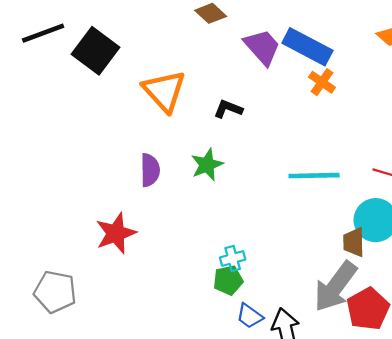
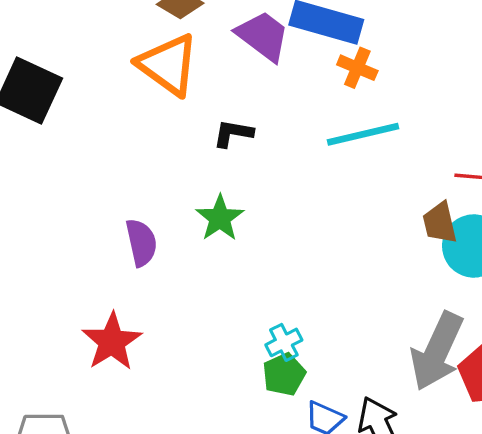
orange triangle: (164, 91) -> (168, 65), moved
cyan line: (314, 176) -> (363, 134), moved
brown trapezoid: (354, 242) -> (440, 223), moved

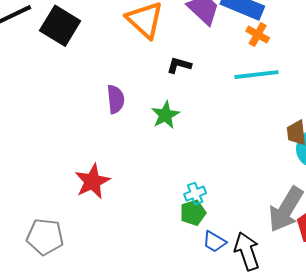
purple semicircle: (141, 243) -> (116, 99), moved

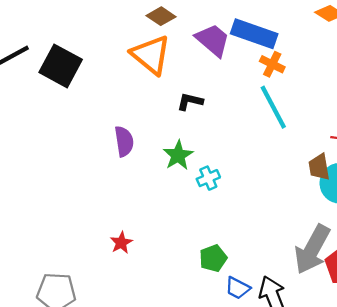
cyan line: (257, 75) -> (273, 107), turned 72
red star: (92, 181) -> (121, 243), moved, size x0.6
cyan cross: (195, 194) -> (208, 178), moved

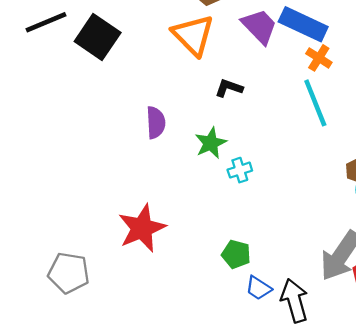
red star: (121, 243) -> (142, 228), size x2.0
green pentagon: (213, 258) -> (236, 254), turned 30

